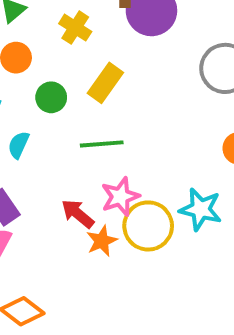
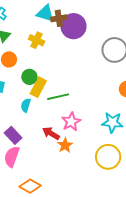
yellow rectangle: (105, 83) -> (38, 87), moved
cyan semicircle: (19, 145) -> (26, 105), moved
yellow circle: (148, 226) -> (108, 157), moved

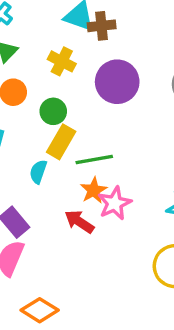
purple circle: (73, 26) -> (117, 82), moved
green circle: (29, 77) -> (53, 111), moved
orange star: (65, 145) -> (94, 190), moved

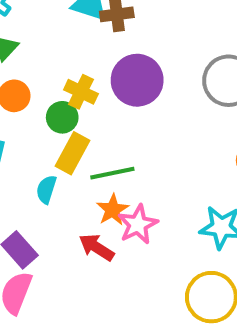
yellow cross: (62, 61) -> (81, 92), moved

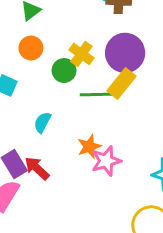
yellow rectangle: (73, 153) -> (121, 83), moved
green line: (112, 173) -> (97, 95), moved
red arrow: (97, 247) -> (37, 168), moved

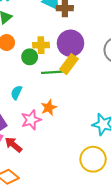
yellow cross: (81, 54) -> (41, 45), turned -35
pink star: (106, 161) -> (31, 120), moved
red arrow: (37, 168) -> (13, 145), moved

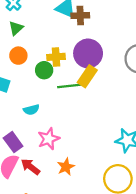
cyan semicircle: (16, 93) -> (31, 110), turned -128
orange star: (49, 108) -> (66, 167), moved

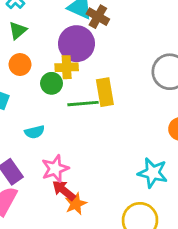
brown cross: (80, 16) -> (98, 17), turned 30
purple circle: (88, 53) -> (76, 44), moved
yellow rectangle: (87, 76) -> (105, 92), turned -45
red arrow: (30, 167) -> (64, 190), moved

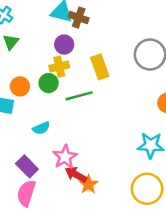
purple circle: (76, 44) -> (64, 45), size x0.6
orange circle: (20, 65) -> (20, 86), moved
yellow rectangle: (105, 92) -> (100, 67), moved

